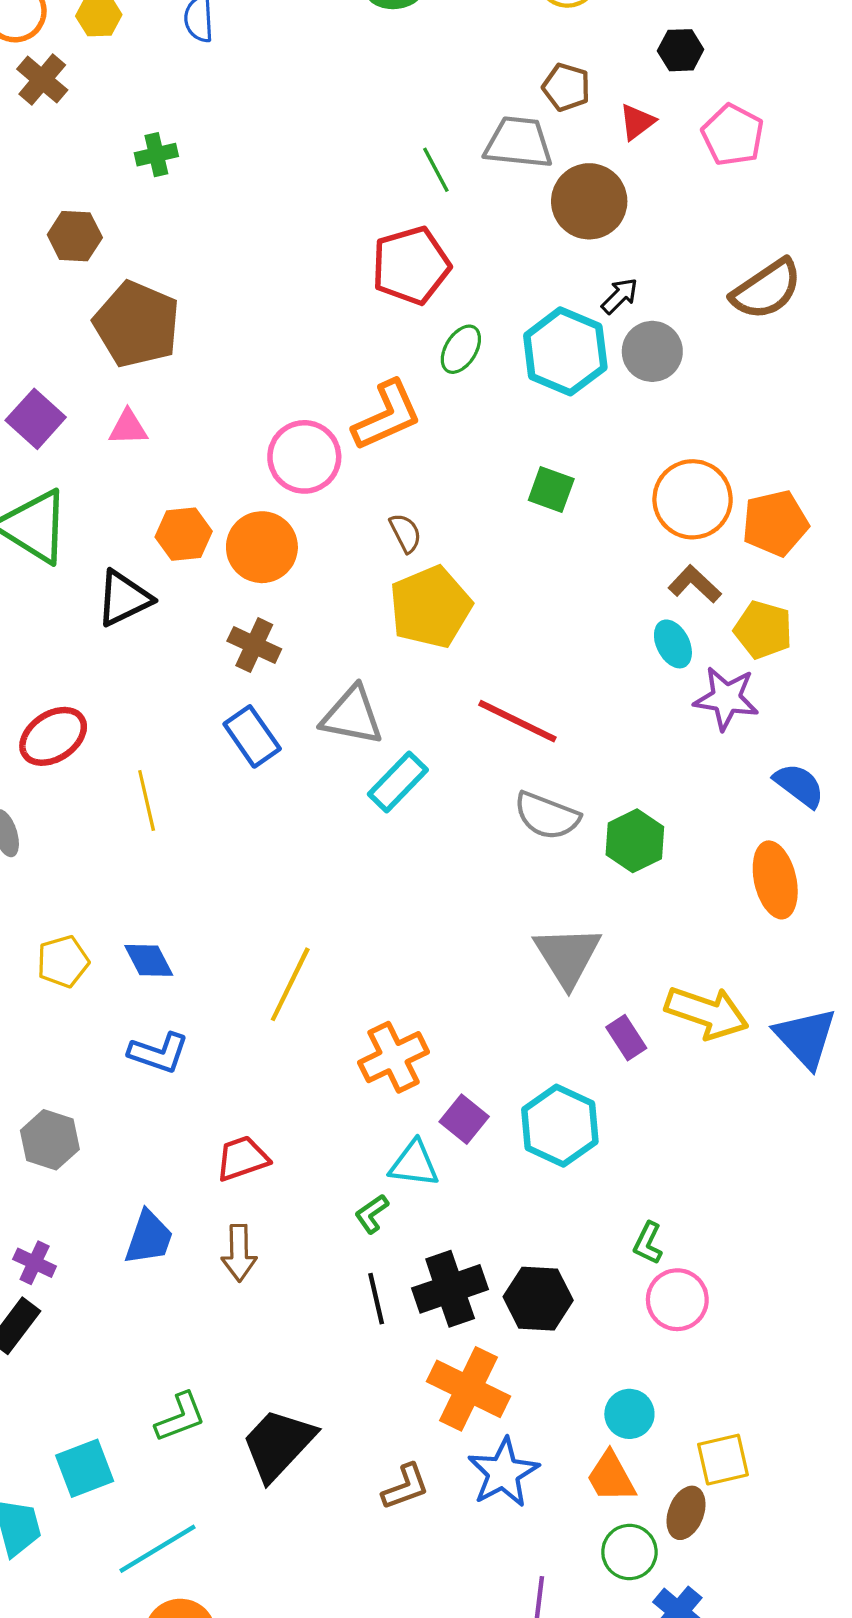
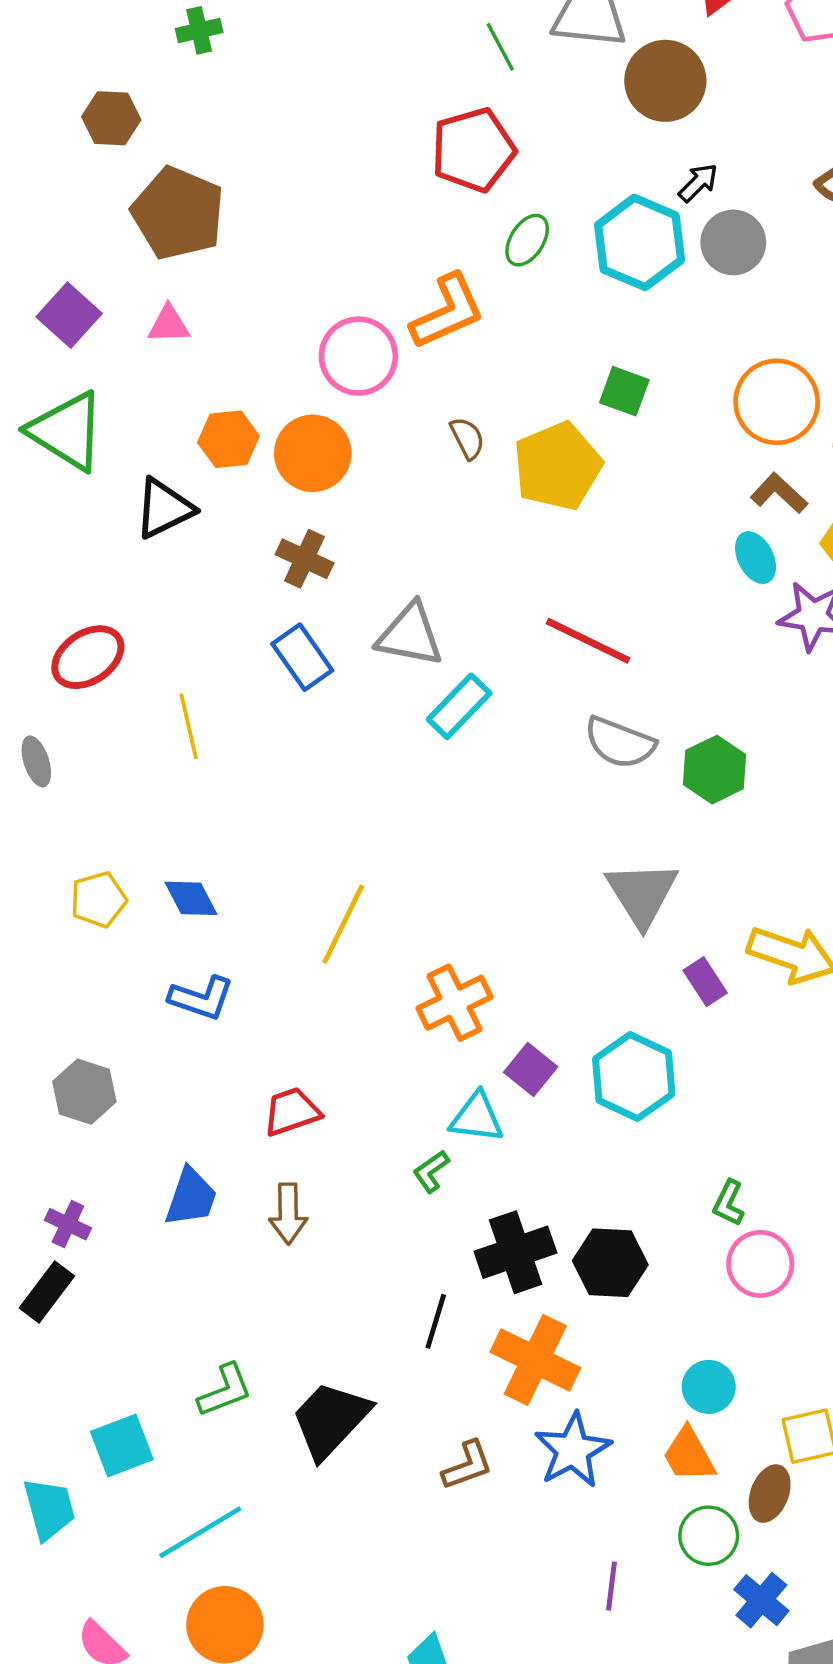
yellow pentagon: (430, 607) -> (558, 466), moved
black line: (376, 1299) -> (436, 1321), moved, turned 30

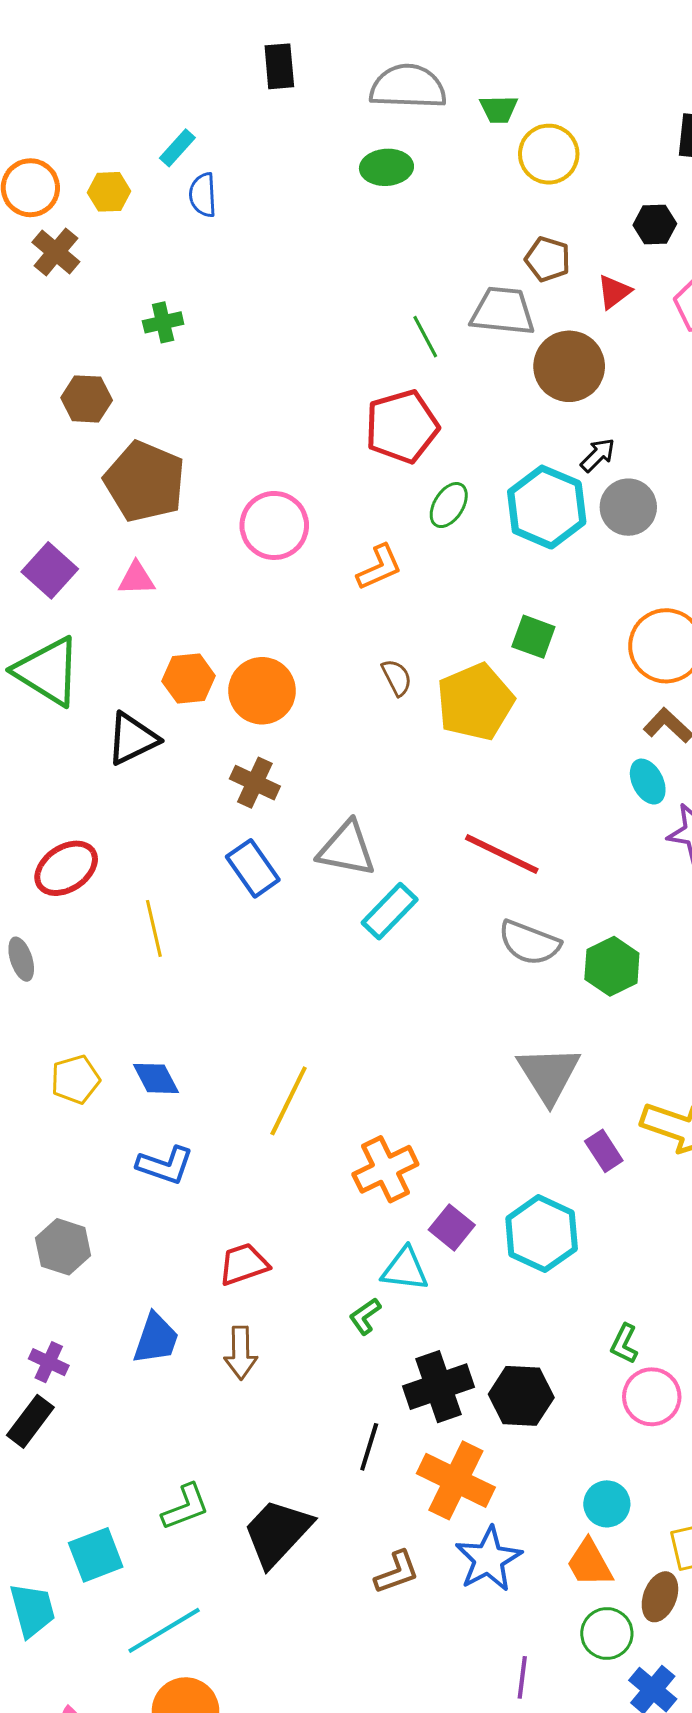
orange L-shape: (447, 312) -> (379, 567), size x0.7
pink circle: (358, 356) -> (274, 525), moved

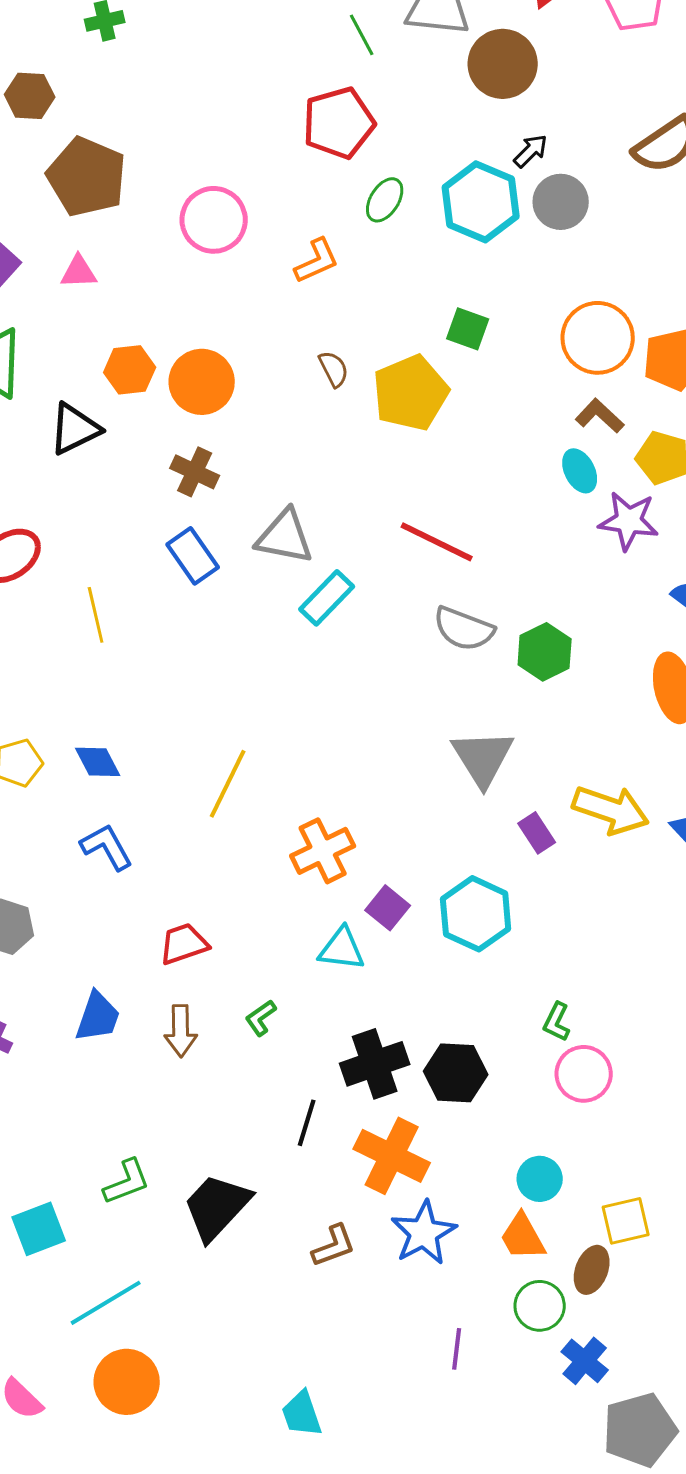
blue L-shape: (165, 1165) -> (107, 847), turned -138
green L-shape: (365, 1316) -> (261, 1018), moved

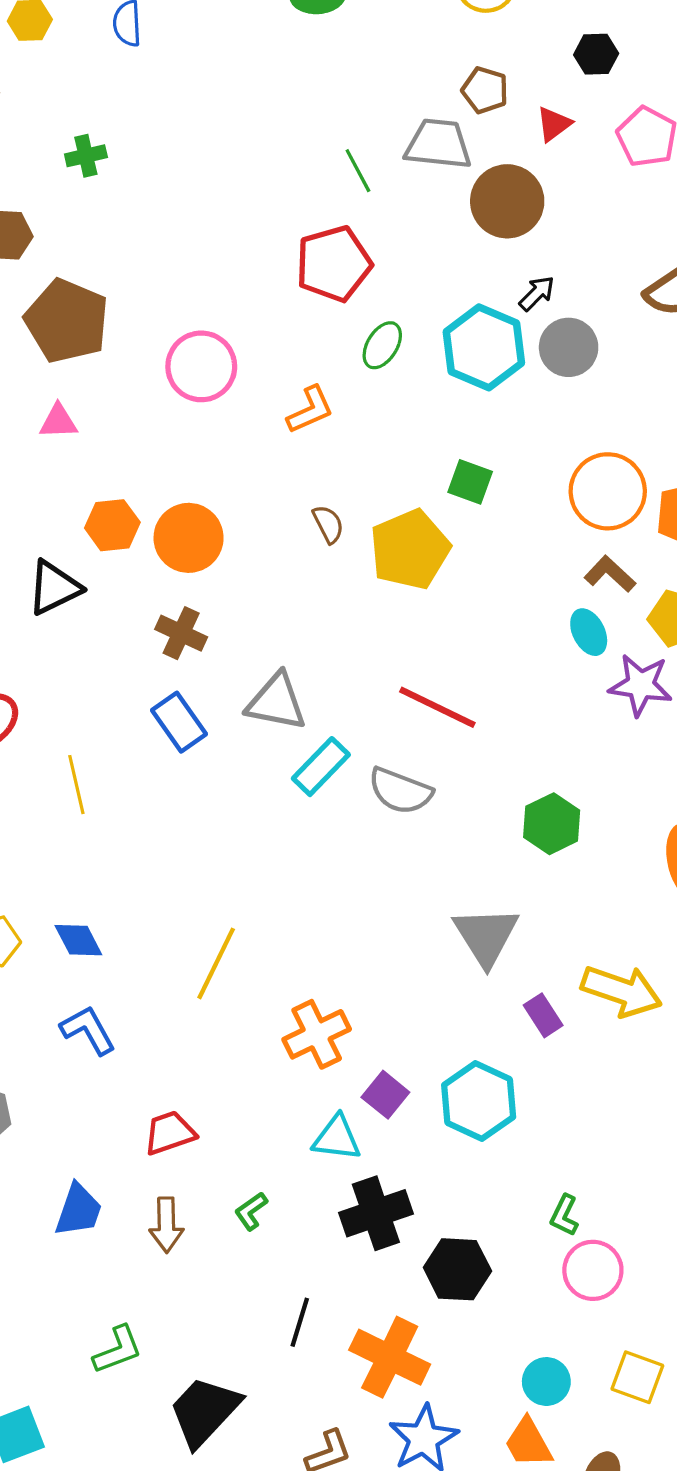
gray semicircle: (464, 629) -> (400, 791), moved
black cross: (375, 1064) -> (376, 1213), moved
green L-shape: (127, 1182) -> (118, 1350), moved
yellow square: (626, 1221) -> (637, 1377), moved, turned 33

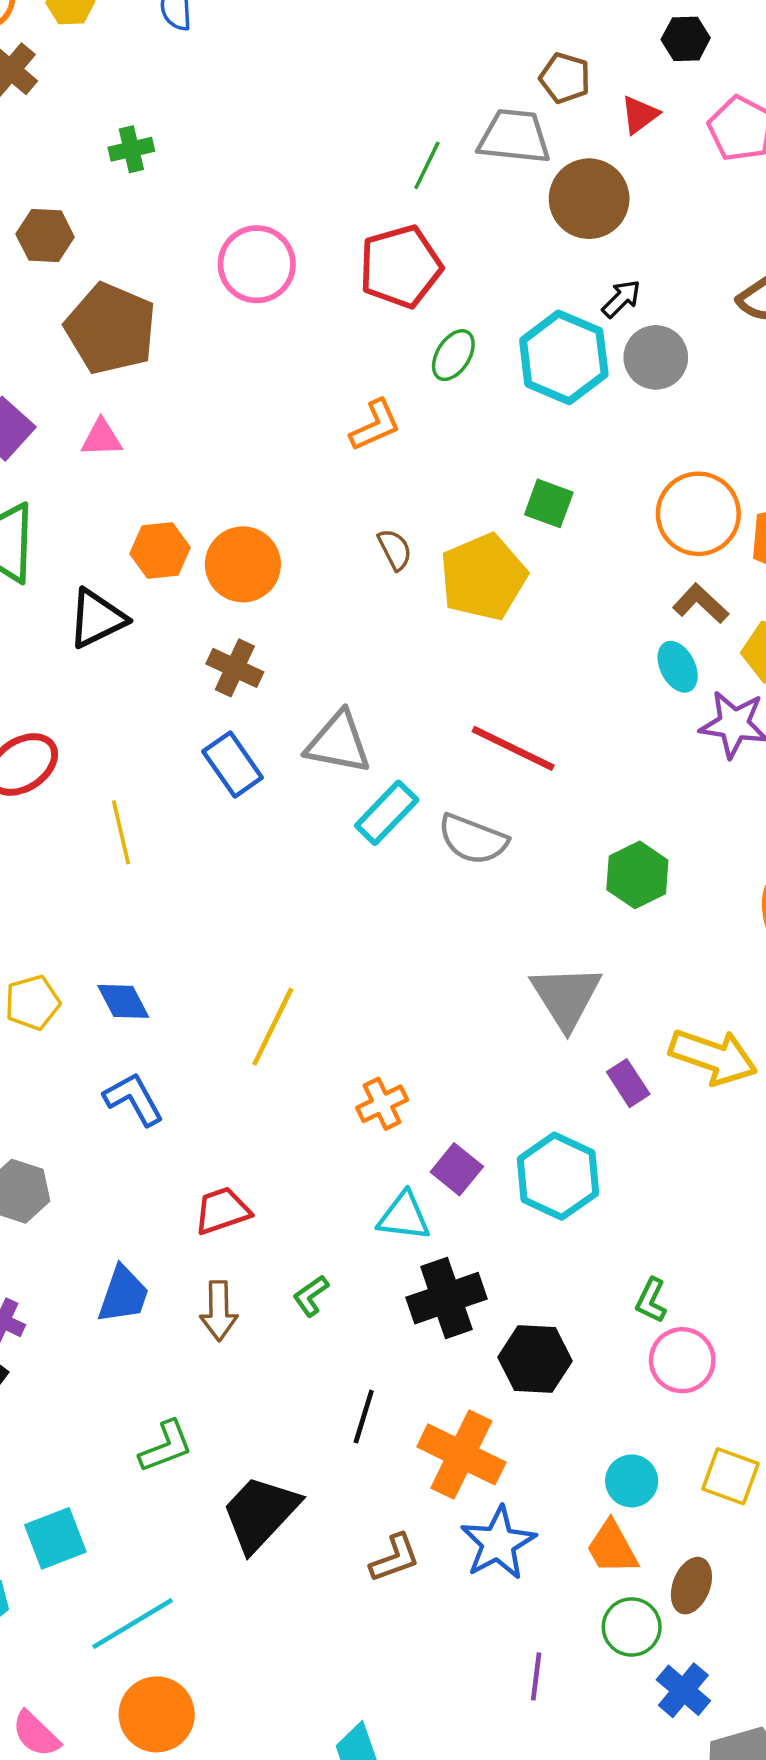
green line: (358, 171) -> (427, 165), turned 54
pink circle: (201, 366) -> (257, 264), moved
orange cross: (317, 1034) -> (382, 1104), size x0.7

